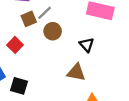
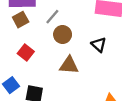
brown square: (29, 19) -> (21, 20), moved
brown triangle: (76, 72) -> (69, 65), moved

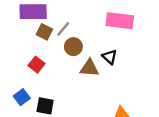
brown square: (21, 20) -> (44, 32), moved, turned -35
brown triangle: (69, 65) -> (89, 68), moved

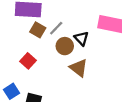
black triangle: (110, 57) -> (81, 38), moved
brown triangle: (89, 68) -> (79, 68), turned 30

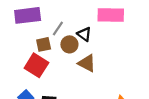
brown square: (38, 30) -> (44, 44), moved, turned -32
red square: (28, 61) -> (36, 65), size x1.5

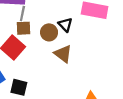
gray line: (58, 29) -> (22, 13), moved, turned -32

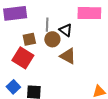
gray line: (22, 13) -> (47, 25), moved

